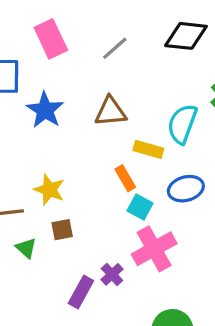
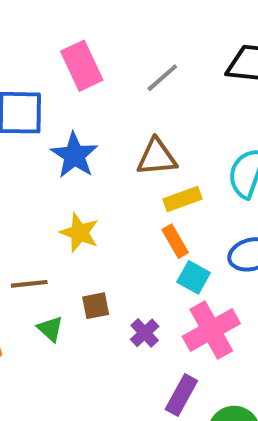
yellow rectangle: (148, 149) -> (182, 199), moved, turned -36
yellow star: (49, 190) -> (79, 233), moved
purple cross: (112, 274) -> (145, 333), moved
purple rectangle: (81, 292) -> (181, 395), moved

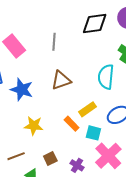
gray line: (162, 78) -> (54, 42), turned -30
yellow rectangle: (182, 199) -> (88, 109), moved
orange rectangle: (175, 241) -> (72, 124), moved

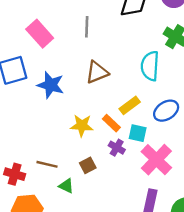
yellow star: (34, 126) -> (82, 125), moved
brown line: (16, 156) -> (47, 164), turned 36
purple cross: (77, 165) -> (117, 148), moved

